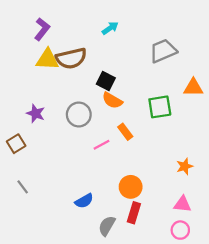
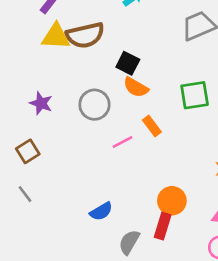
brown square: (16, 144) -> (28, 151), moved
orange circle: (131, 187) -> (172, 201), moved

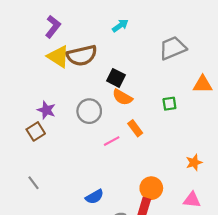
yellow triangle: (56, 37) -> (58, 57), turned 30
green square: (195, 95) -> (169, 104), size x0.6
brown square: (28, 151) -> (36, 131), moved

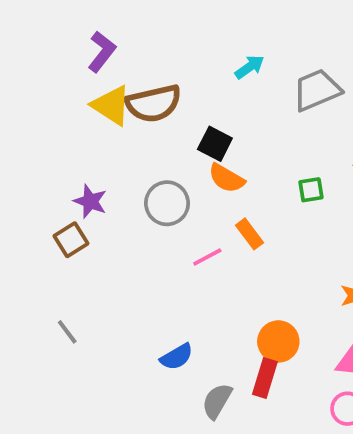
cyan arrow: (120, 26) -> (250, 67), moved

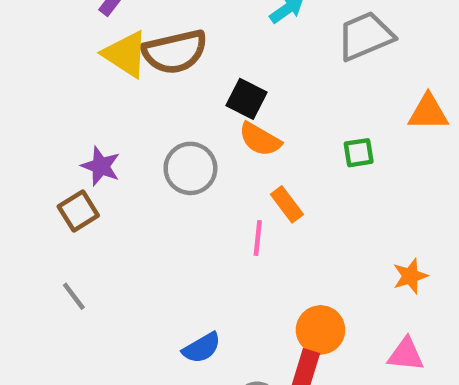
pink line: (207, 257) -> (258, 238), moved, turned -56
gray line: (67, 332) -> (74, 296), moved

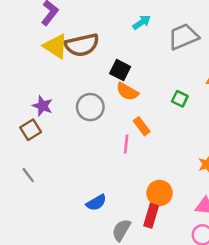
green square: (359, 153) -> (180, 99), turned 35

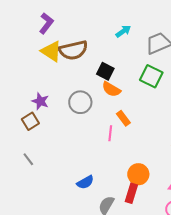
green square: (180, 99) -> (151, 76), moved, size x1.6

